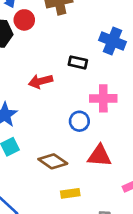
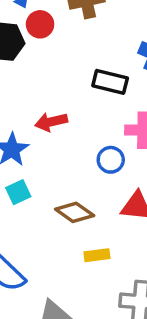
black rectangle: (78, 62) -> (110, 82), size x1.4
red arrow: (41, 81) -> (51, 122), moved

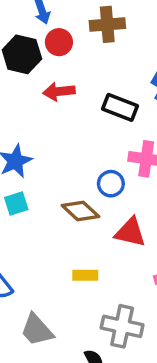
red arrow: (51, 122) -> (59, 92), moved
brown diamond: (75, 212) -> (80, 211), moved

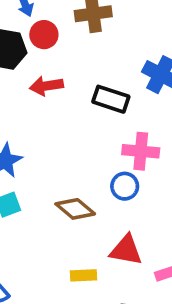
blue circle: (111, 184) -> (125, 186), moved
red triangle: (130, 232) -> (126, 250), moved

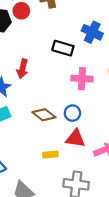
red arrow: (46, 86) -> (22, 69), moved, turned -66
blue circle: (125, 186) -> (72, 113), moved

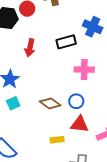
black rectangle: (63, 48) -> (66, 42), turned -30
red arrow: (22, 69) -> (30, 48), moved

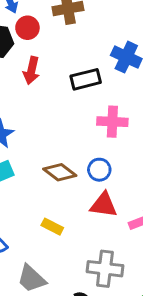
red arrow: (30, 48) -> (31, 70), moved
yellow rectangle: (57, 140) -> (52, 227), moved, turned 32

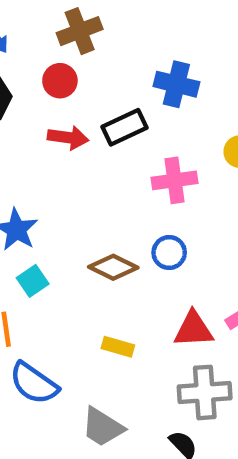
red circle: (27, 28) -> (60, 81), moved
red arrow: (31, 70) -> (68, 138), moved, turned -84
red triangle: (104, 205) -> (193, 329), moved

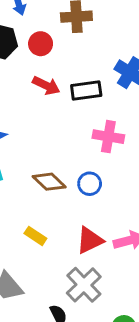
red circle: (60, 81) -> (41, 44), moved
red triangle: (193, 329) -> (90, 240), turned -40
gray cross: (205, 392) -> (84, 285), turned 33

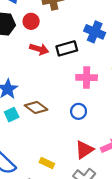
brown diamond: (49, 182) -> (36, 108), moved
yellow rectangle: (35, 236) -> (47, 163), moved

